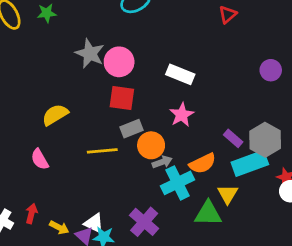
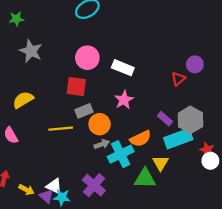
red triangle: (228, 15) -> (178, 79), moved
gray star: (90, 53) -> (31, 51), moved
pink circle: (119, 62) -> (87, 58), moved
gray arrow: (162, 162) -> (102, 144), moved

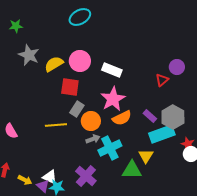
yellow semicircle: (23, 100) -> (54, 64), moved
pink star: (124, 100) -> (113, 99), size x1.4
gray rectangle: (84, 111) -> (77, 109), turned -35
orange semicircle: (141, 139) -> (122, 118), moved

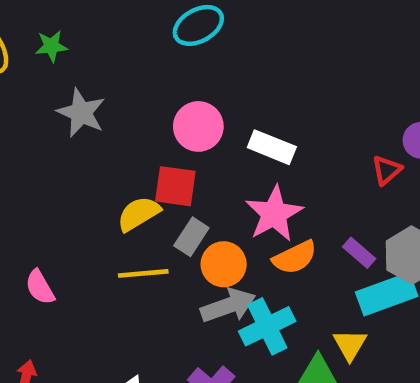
yellow semicircle: (54, 64) -> (139, 214), moved
gray arrow: (93, 139) -> (228, 306), size x1.6

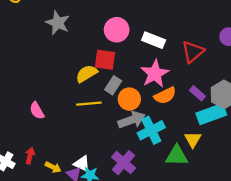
red triangle: (387, 170) -> (193, 52), moved, size x1.5

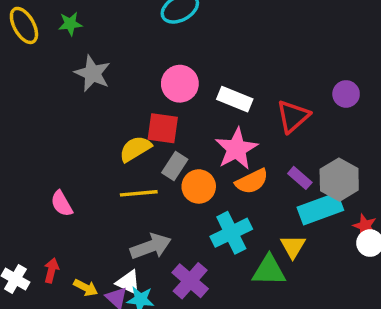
gray arrow: (132, 120) -> (151, 246), moved

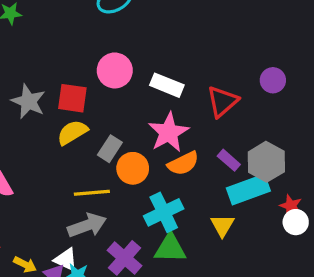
gray star: (92, 73) -> (28, 101), moved
red square: (163, 128) -> (72, 98), moved
yellow line: (139, 193) -> (92, 193), moved
green triangle: (269, 270) -> (170, 248), moved

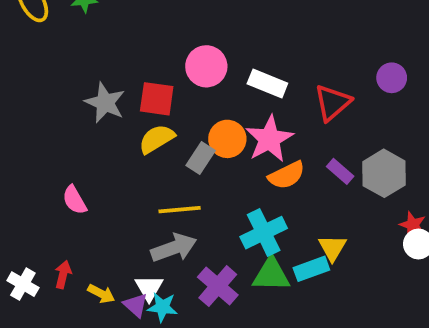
orange circle: (133, 168) -> (227, 139), moved
cyan rectangle: (248, 189) -> (311, 269), moved, size x0.7
white triangle: (66, 260) -> (149, 288), turned 35

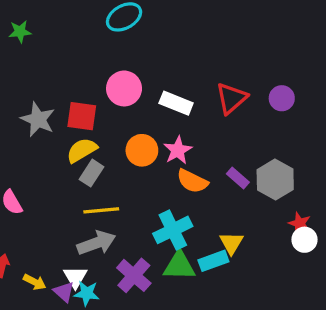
red triangle: (332, 103) -> (231, 98), moved
pink star: (269, 139) -> (178, 150), size x0.7
gray rectangle: (201, 158) -> (92, 173), moved
orange semicircle: (287, 175) -> (192, 181), turned 52

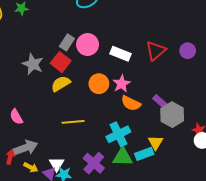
red square: (82, 116) -> (61, 62), turned 30
gray rectangle: (92, 173) -> (67, 42), moved
gray hexagon: (275, 180) -> (172, 115), moved
gray arrow: (96, 243) -> (26, 148), moved

